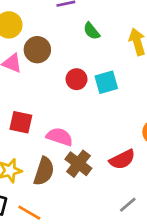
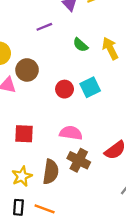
green semicircle: (92, 31) -> (80, 45), moved
pink semicircle: (60, 137) -> (71, 133), moved

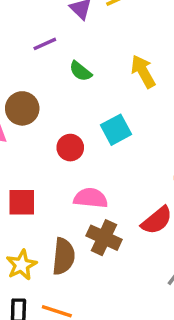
green semicircle: (80, 45) -> (80, 71), moved
red circle: (65, 89) -> (70, 148), moved

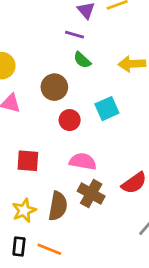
purple line: (45, 44) -> (74, 35), moved, turned 36
yellow arrow: (143, 71) -> (132, 64), turned -68
brown circle: (22, 108) -> (54, 87), moved

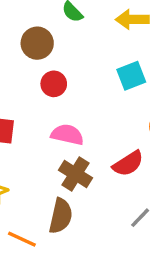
cyan square: (107, 109) -> (131, 76), moved
brown semicircle: (58, 206) -> (61, 216), moved

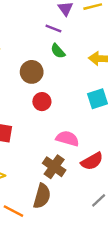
pink semicircle: (67, 135) -> (67, 139), moved

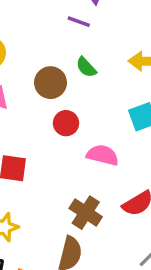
green semicircle: (58, 51) -> (86, 67), moved
pink semicircle: (67, 139) -> (103, 155), moved

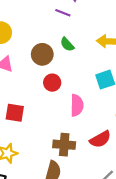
pink semicircle: (103, 155) -> (77, 105), turned 75
brown cross: (86, 213) -> (64, 145), turned -30

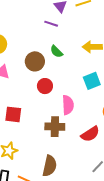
brown cross: (64, 145) -> (55, 127), moved

